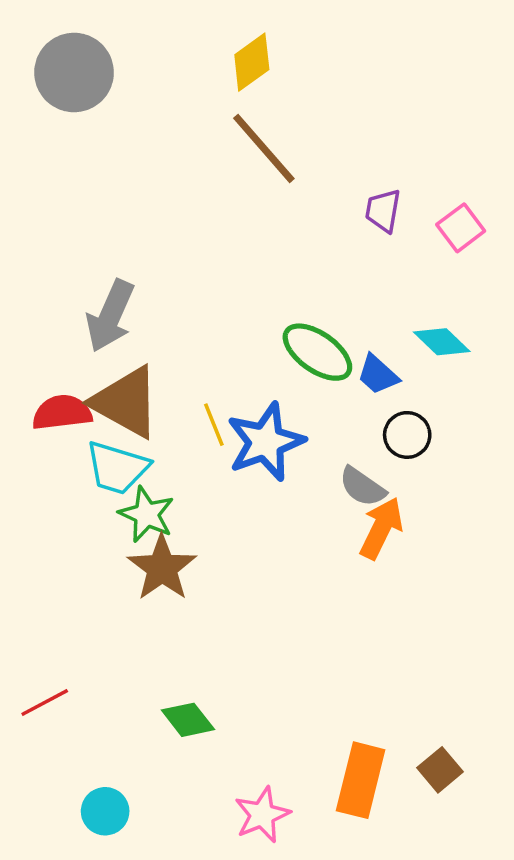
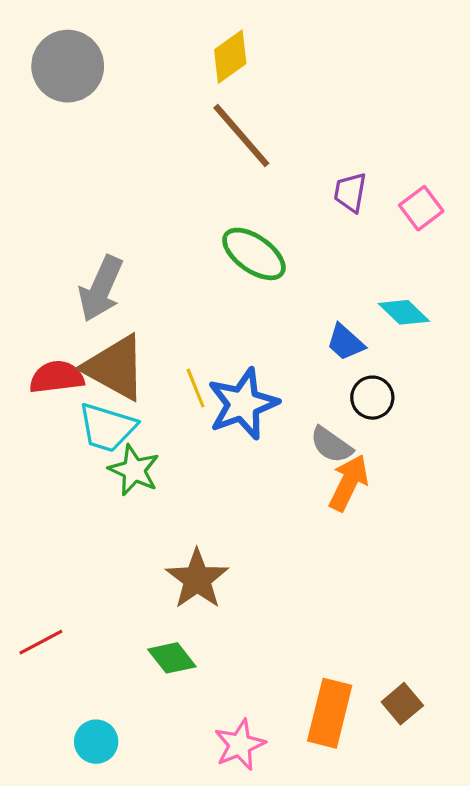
green ellipse: (317, 352) -> (254, 254), moved
brown star: (162, 568) -> (197, 579), moved

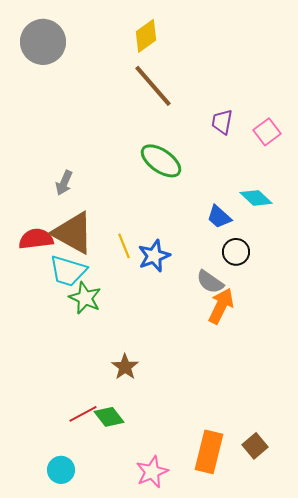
gray arrow: (101, 289) -> (64, 183), size x0.6
blue star: (243, 404) -> (154, 256), size x0.7
brown star: (197, 579) -> (125, 367), size x0.7
red line: (41, 642) -> (83, 414), moved

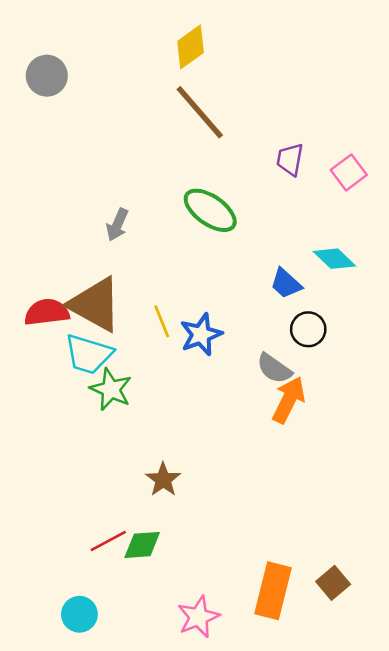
gray circle: (43, 42) -> (47, 76), moved, size x0.7
gray arrow: (64, 183) -> (117, 225), moved
green diamond: (109, 417) -> (142, 545), turned -56

